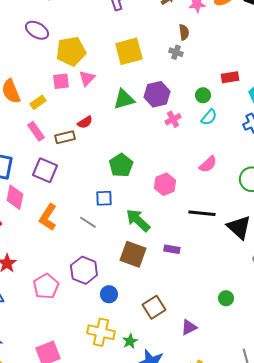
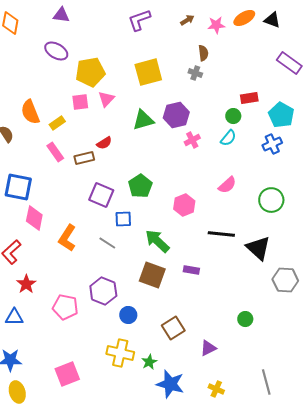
green circle: (203, 95) -> (233, 116), moved
purple square: (45, 170) -> (101, 195), moved
pink pentagon: (46, 286) -> (65, 307), turned -30

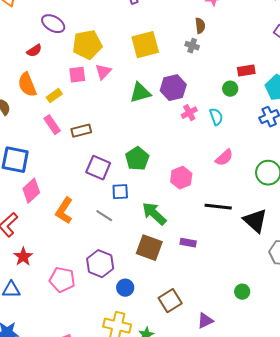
cyan semicircle: (228, 138) -> (216, 117), moved, turned -60
red semicircle: (104, 143) -> (34, 51), moved
pink diamond: (34, 218) -> (31, 191), turned 35

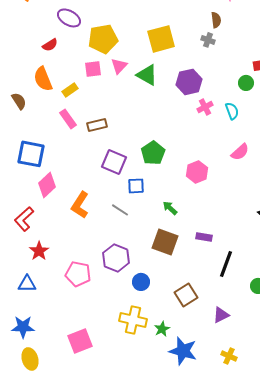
green triangle: (140, 93) -> (147, 75), moved, turned 45
black line: (218, 207) -> (226, 264), moved, turned -76
green arrow: (154, 214) -> (170, 208), size x0.6

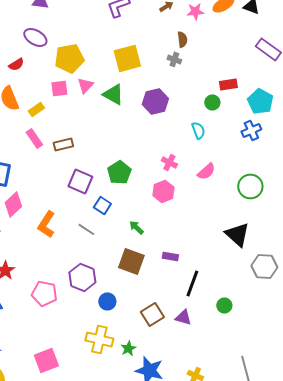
pink cross: (205, 107) -> (169, 162), moved, turned -35
blue square: (136, 186) -> (102, 205), turned 36
purple triangle: (221, 315) -> (183, 317), moved, turned 42

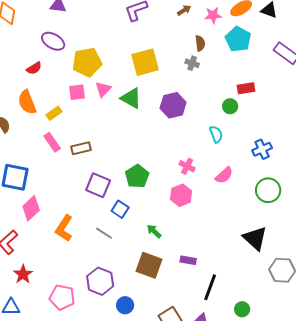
cyan pentagon: (260, 101) -> (238, 39), moved
blue cross: (251, 130) -> (262, 149), moved

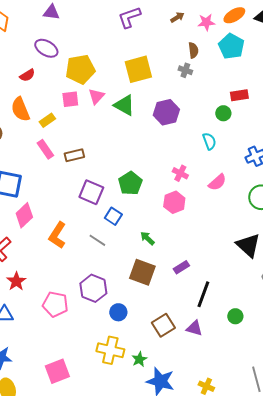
purple rectangle: (188, 260) -> (181, 267), turned -42

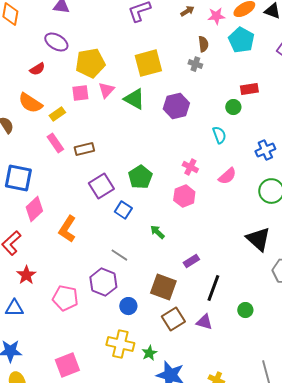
orange semicircle: (20, 109) -> (30, 103), turned -35
purple square: (91, 192) -> (101, 186), turned 35
gray line: (97, 240) -> (119, 255), moved
brown square: (142, 272) -> (163, 287), moved

